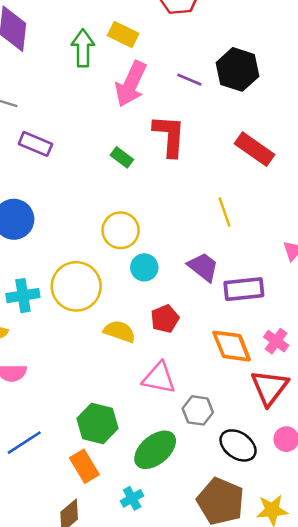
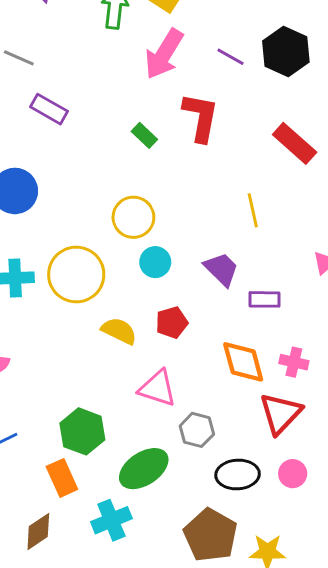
purple rectangle: (244, 289) -> (264, 299), size x0.7
pink cross: (276, 341) -> (294, 362), turned -30
black ellipse: (238, 445) -> (238, 474), turned -45
cyan cross: (132, 498) -> (111, 520), size x1.5

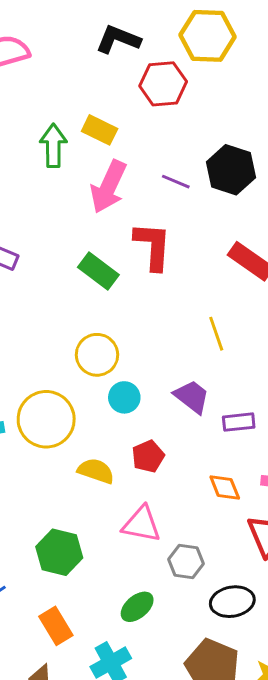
green rectangle: (144, 135) -> (98, 271), size x1.5
orange diamond: (243, 362) -> (225, 487), size x0.7
green hexagon: (82, 431) -> (59, 552), moved
green ellipse: (144, 469) -> (137, 607), size x0.7

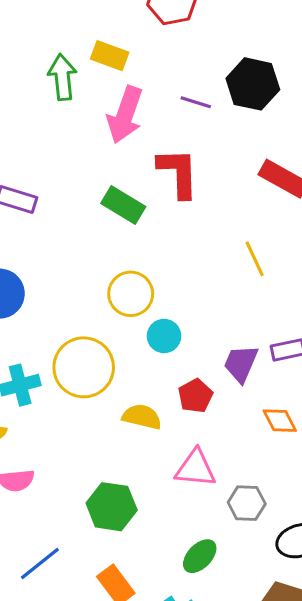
purple trapezoid: (192, 397) -> (241, 364), moved, turned -99

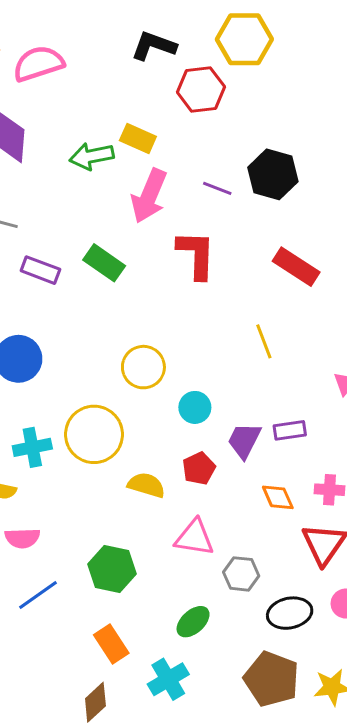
green arrow: (62, 77) -> (92, 156), turned -99
green rectangle: (123, 205) -> (104, 263), moved
cyan circle: (164, 336) -> (195, 407), moved
blue line: (40, 564) -> (38, 595), moved

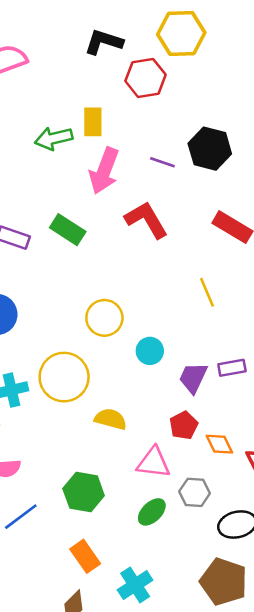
yellow rectangle: (138, 139) -> (93, 122), turned 68
red L-shape: (196, 255) -> (146, 220), turned -30
red pentagon: (199, 468) -> (184, 425), moved
orange diamond: (278, 497) -> (219, 444), moved
green ellipse: (193, 622) -> (152, 512), moved

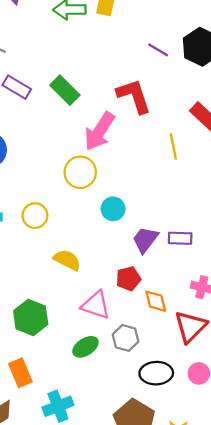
pink arrow: (104, 171) -> (99, 131), moved
yellow line: (207, 292) -> (173, 147), moved
yellow circle: (64, 377) -> (35, 216), size x0.6

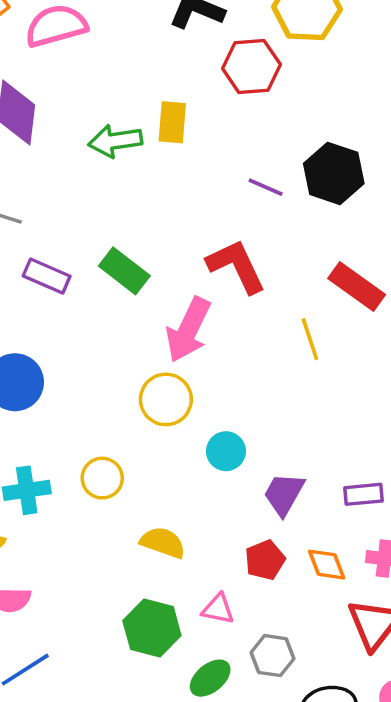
purple rectangle: (180, 238) -> (363, 494), moved
orange diamond: (156, 301) -> (327, 565), moved
pink triangle: (96, 305) -> (218, 609), size x0.7
green hexagon: (31, 317) -> (152, 628), moved

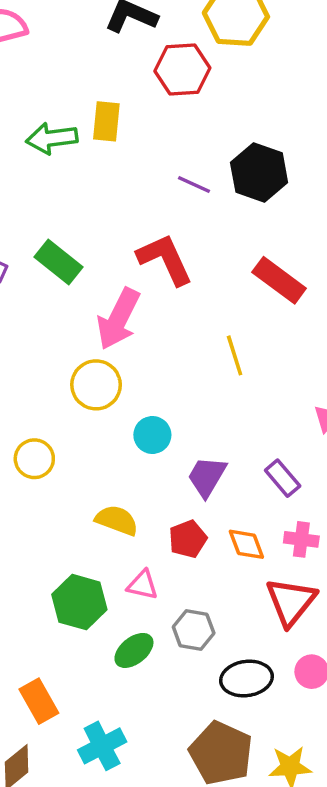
yellow line: (310, 339) -> (235, 355), moved
purple rectangle: (363, 494) -> (283, 478), turned 54
yellow semicircle: (163, 543) -> (117, 520), moved

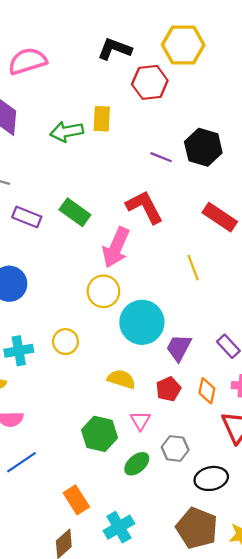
cyan circle: (152, 435) -> (142, 322), size x1.8
orange diamond: (246, 544) -> (207, 391), turned 35
pink triangle: (143, 585) -> (140, 421), turned 50

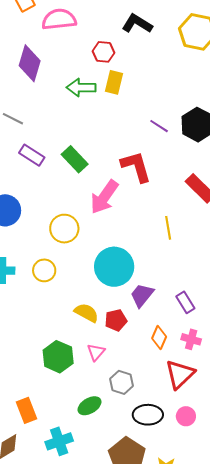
red hexagon: (150, 82) -> (103, 52), moved, size x0.7
yellow circle: (103, 291) -> (64, 229), moved
red pentagon: (168, 389) -> (116, 320), moved
green ellipse: (137, 464) -> (89, 406), moved

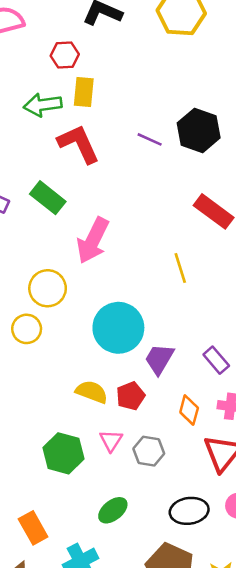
red L-shape: (136, 167) -> (79, 144), moved
yellow circle: (44, 270) -> (27, 329), moved
gray hexagon: (121, 382) -> (149, 451), moved

